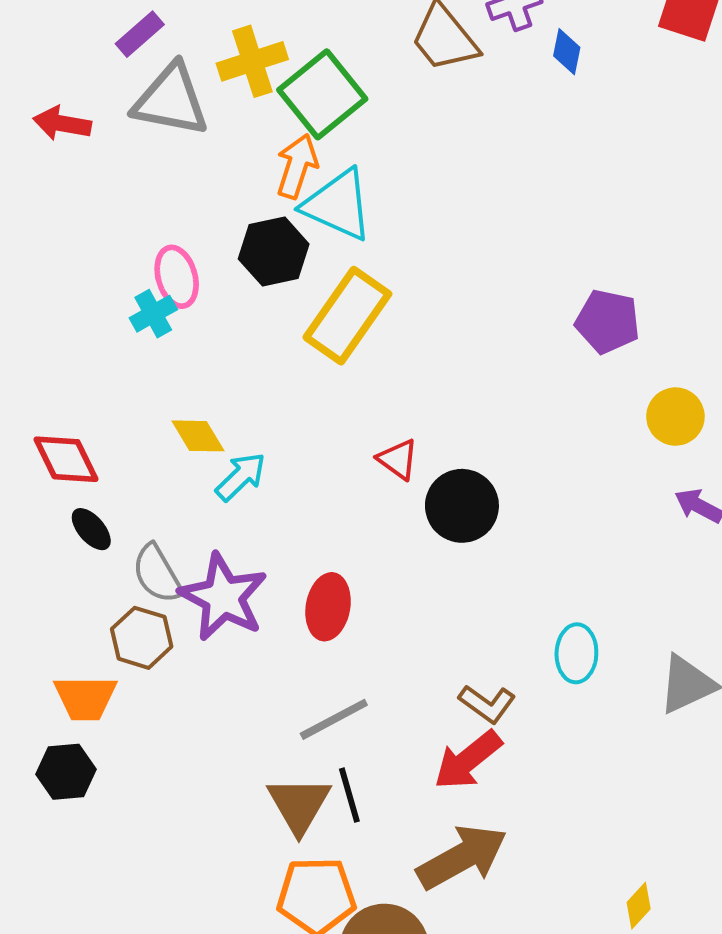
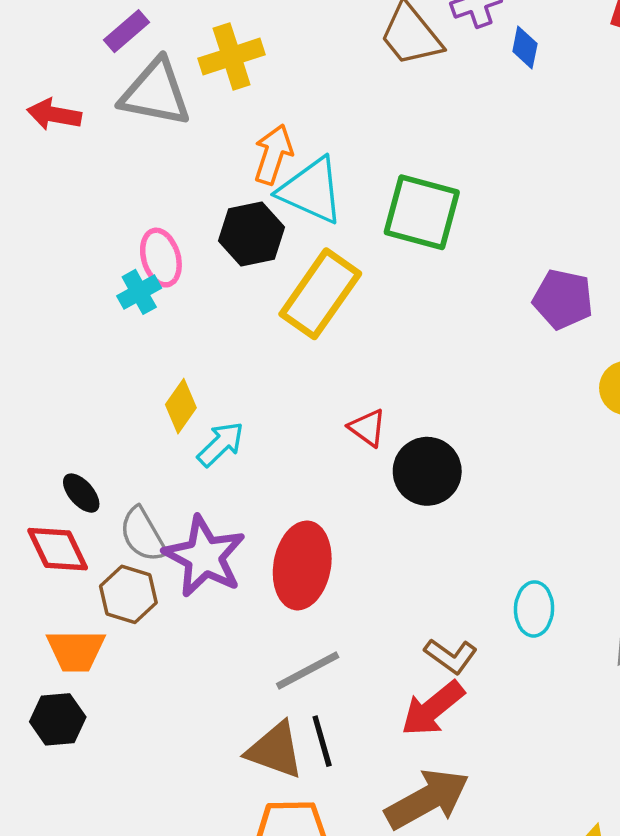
green square: (322, 94) -> (422, 212), moved, turned -36
yellow diamond: (198, 436) -> (181, 406), turned 66
red diamond: (66, 459) -> (58, 549), moved
red ellipse: (328, 607) -> (302, 565), size x1.4
brown triangle: (299, 805) -> (275, 750), turned -40

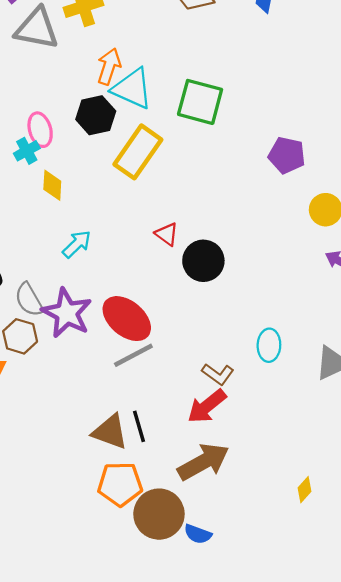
yellow diamond: (181, 406) -> (52, 185), moved, turned -32
red ellipse: (302, 565) -> (127, 319), turned -60
gray line: (308, 671) -> (133, 355), moved

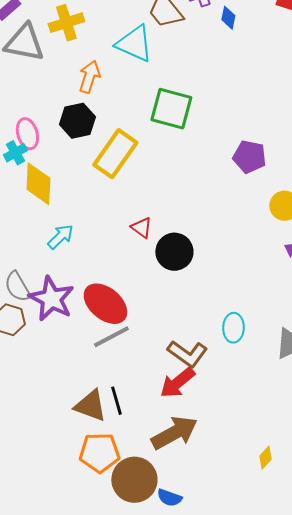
cyan triangle: (132, 89) -> (134, 44), moved
yellow diamond: (52, 185) -> (38, 184), size x1.5
brown L-shape: (218, 374) -> (187, 354), size x1.4

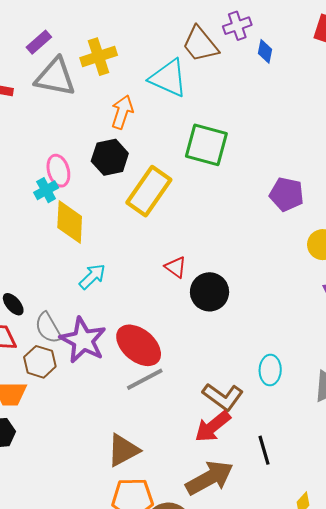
black line: (116, 401) -> (264, 450), moved
brown triangle: (90, 406) -> (123, 450), turned -48

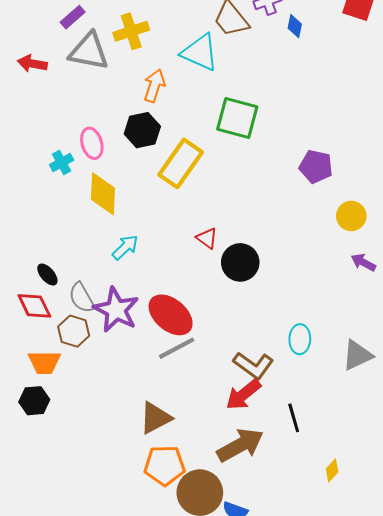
cyan cross: (46, 190) -> (62, 162), moved

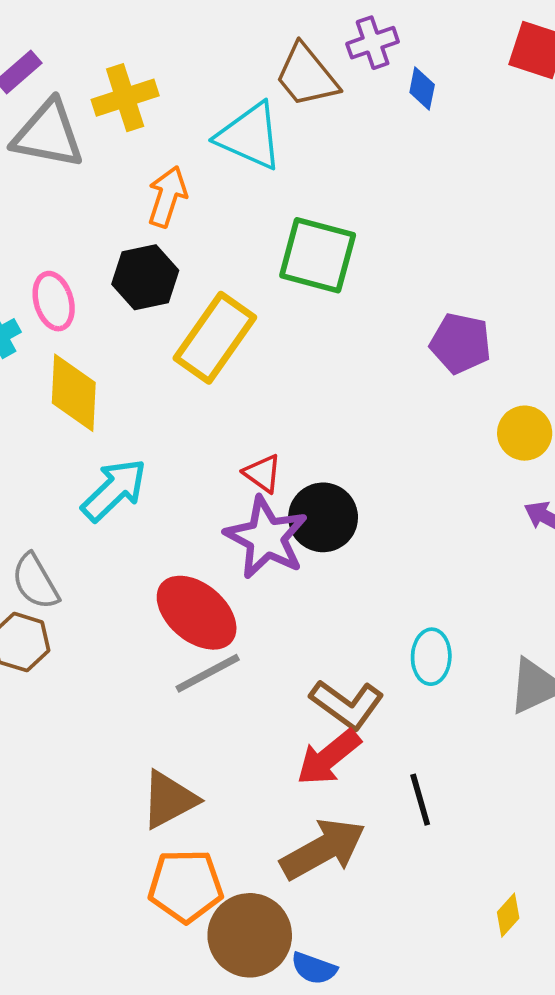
cyan arrow: (125, 247) -> (114, 490), size x1.4
purple star: (116, 310) -> (266, 538), moved
yellow diamond: (332, 470) -> (508, 915), moved

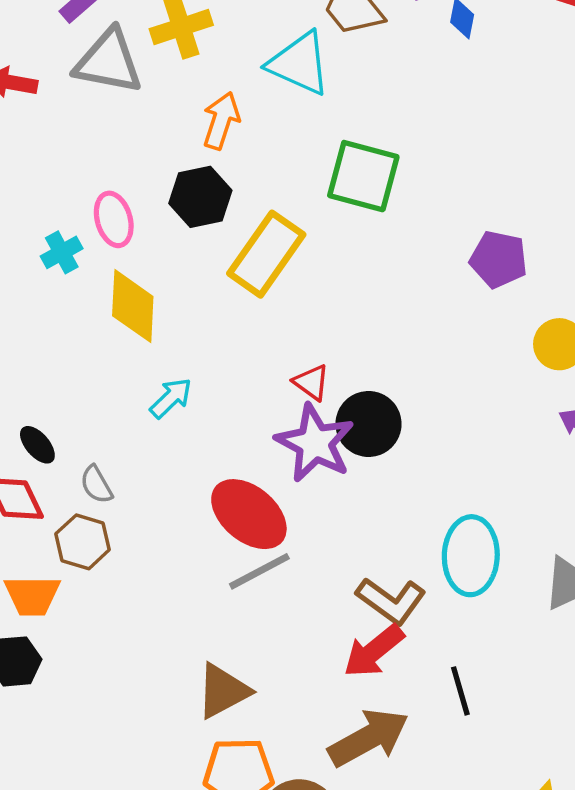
cyan arrow: (114, 490) -> (171, 398), size x0.7
gray semicircle: (35, 582) -> (96, 485), size x0.7
cyan ellipse: (431, 657) -> (471, 556), size x1.5

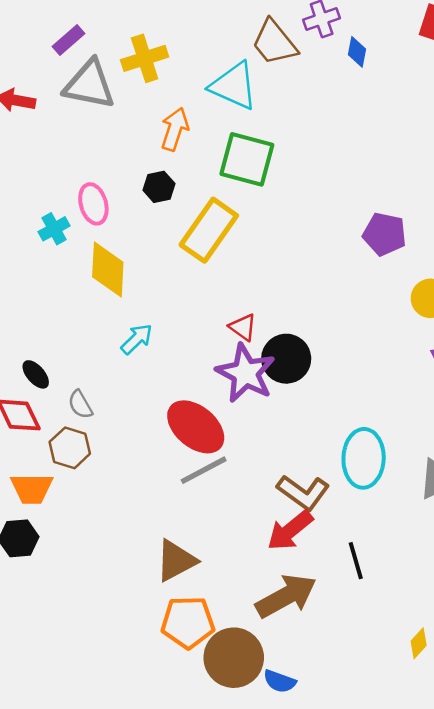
green square: (363, 176) -> (247, 159), moved
black hexagon: (200, 197) -> (159, 187), size x0.7

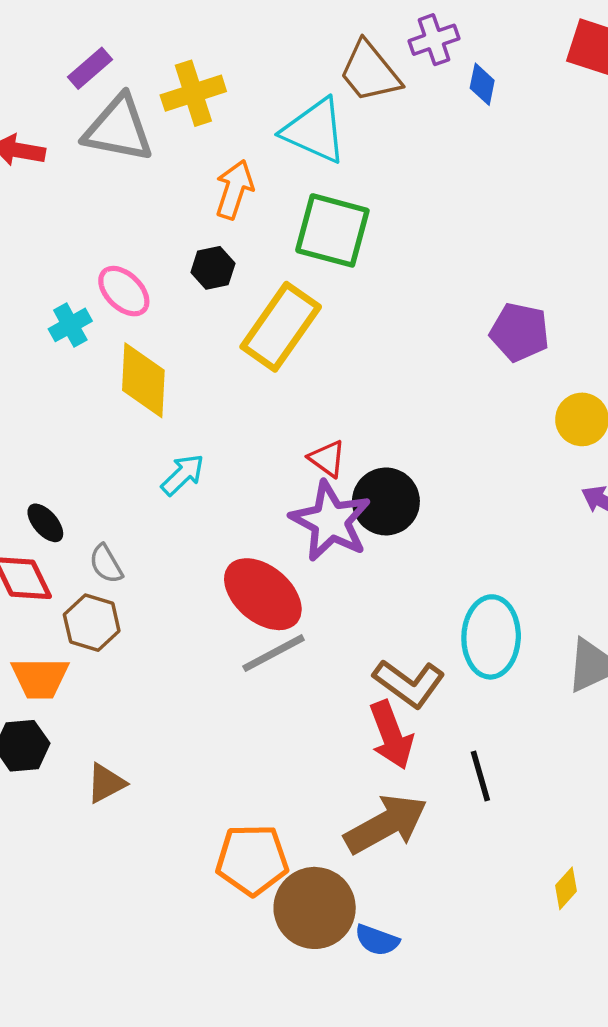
pink ellipse: (93, 204) -> (124, 291), turned -30
red arrow: (290, 530) -> (391, 735), turned -72
brown triangle: (176, 561) -> (106, 783), moved, size x0.7

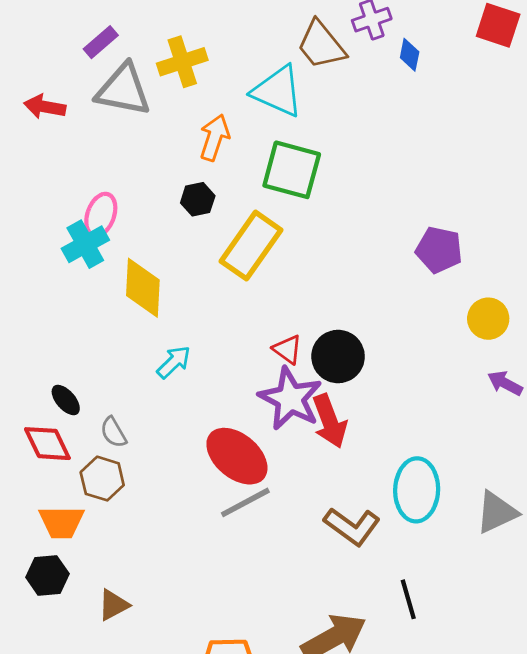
pink ellipse: (124, 291) -> (101, 215), moved, turned 66
cyan cross: (70, 325) -> (85, 244), size x1.4
black circle: (386, 501) -> (338, 357), moved
red arrow: (391, 735) -> (330, 421), moved

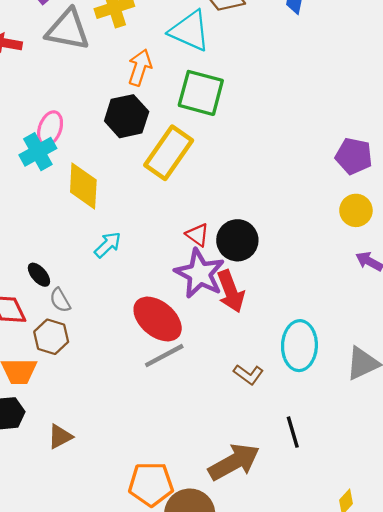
black hexagon: (198, 199) -> (127, 116), size x1.6
purple pentagon: (439, 250) -> (354, 156), moved
black ellipse: (66, 400) -> (39, 275), moved
brown L-shape: (352, 526) -> (248, 374), size x0.7

